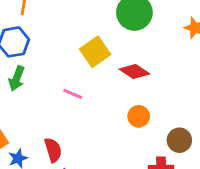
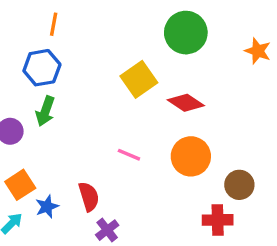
pink line: (73, 94) -> (129, 155), moved
orange circle: (139, 116) -> (191, 156), size x1.5

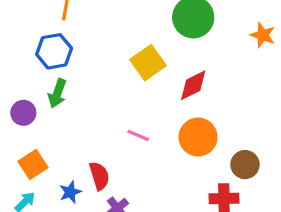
red diamond: (186, 103) -> (193, 85), turned -60
blue star: (47, 207) -> (70, 192), moved

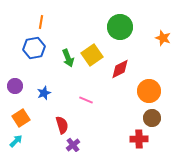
green arrow: (57, 93) -> (68, 58), moved, turned -42
orange circle: (198, 137) -> (149, 91), moved
blue star: (70, 192) -> (44, 93), moved

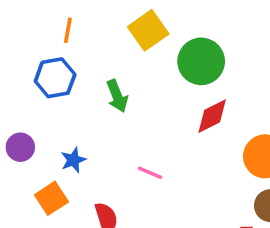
green circle: (120, 27) -> (201, 61), moved
yellow square: (92, 55) -> (148, 30), moved
orange square: (21, 118) -> (51, 198), moved

